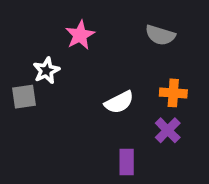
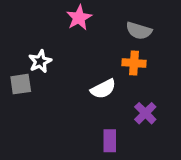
pink star: (80, 35) -> (79, 18), moved
orange cross: (173, 93) -> (134, 63), moved

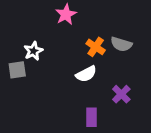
gray semicircle: (139, 31) -> (121, 44), moved
orange cross: (134, 63) -> (96, 47), moved, turned 30

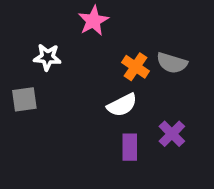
white star: (33, 51) -> (47, 57), moved, turned 30
purple rectangle: (92, 117) -> (130, 147), moved

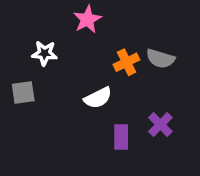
orange cross: (135, 67) -> (126, 62), turned 30
white semicircle: (122, 105) -> (98, 98), moved

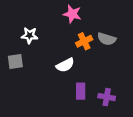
pink star: (87, 19) -> (72, 14), moved, turned -30
purple cross: (160, 125) -> (107, 97), moved, turned -35

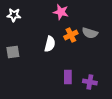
white star: (30, 35) -> (14, 15), moved
white semicircle: (65, 65) -> (50, 44), moved, turned -49

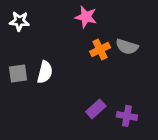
white semicircle: (50, 44) -> (45, 72), moved
purple rectangle: (68, 77) -> (96, 109), turned 48

